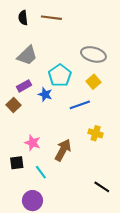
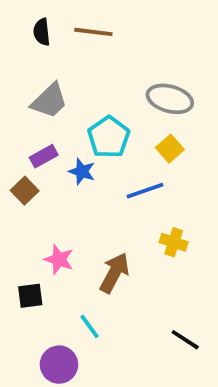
cyan line: (41, 172) -> (90, 326), moved

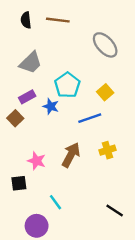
gray ellipse: (170, 99) -> (105, 45), moved, turned 32
yellow cross: (174, 242) -> (107, 150), turned -35
brown arrow: (114, 273) -> (71, 155), moved

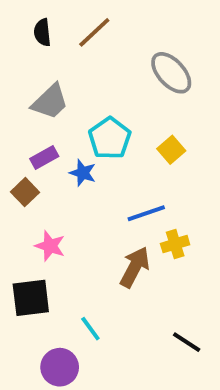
brown line: (58, 20) -> (94, 32), turned -50
blue line: (90, 118) -> (146, 213), moved
brown arrow: (71, 155) -> (135, 267), moved
pink star: (37, 161) -> (50, 246), moved
black square: (19, 183) -> (31, 298), size x1.5

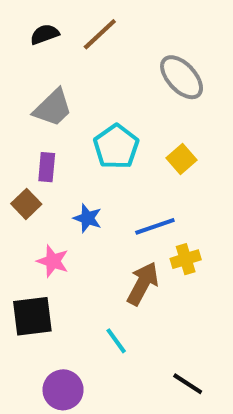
black semicircle: (42, 32) -> (45, 34), turned 76
purple rectangle: (44, 157) -> (47, 167), turned -56
blue star: (83, 173) -> (88, 218), moved
cyan line: (90, 329) -> (116, 341), moved
black line: (187, 342) -> (188, 384), moved

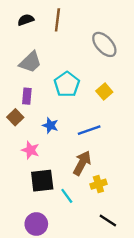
brown line: (100, 34) -> (57, 20), turned -40
yellow cross: (186, 259) -> (98, 184), moved
black square: (32, 316) -> (42, 181), moved

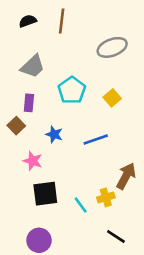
gray ellipse: (104, 44) -> (112, 47), turned -68
brown arrow: (82, 163) -> (126, 176), moved
cyan line: (67, 196) -> (81, 205), moved

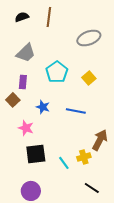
blue line: (96, 139) -> (76, 111), turned 30

